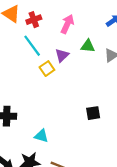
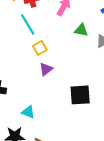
purple triangle: (62, 55) -> (46, 69), moved
black square: (93, 113) -> (80, 95), size x1.5

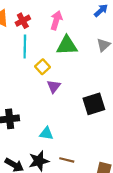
cyan line: (28, 24) -> (25, 46), turned 45
green triangle: (81, 30) -> (67, 45), moved, size x1.5

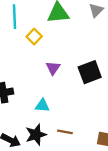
purple triangle: (54, 86) -> (53, 68), moved

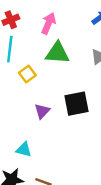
black square: (90, 72) -> (77, 104), moved

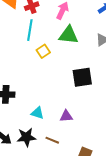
purple triangle: (42, 111) -> (66, 116), moved, turned 40

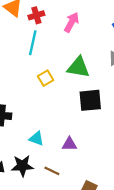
green triangle: (69, 35) -> (78, 67), moved
yellow square: (43, 51) -> (46, 78), moved

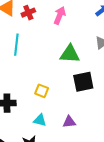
cyan line: (33, 43) -> (16, 45), moved
yellow square: (46, 78) -> (42, 91), moved, turned -32

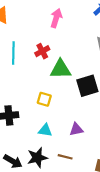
red cross: (28, 13) -> (42, 51), moved
green triangle: (70, 54) -> (61, 69), moved

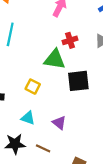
red cross: (42, 51) -> (70, 40), moved
purple triangle: (76, 129) -> (59, 123), turned 40

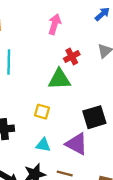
black square: (78, 81) -> (94, 117), moved
purple triangle: (59, 123) -> (77, 144), size x1.5

